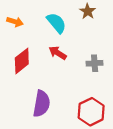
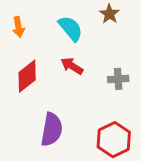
orange arrow: (15, 22) -> (18, 27), turned 63

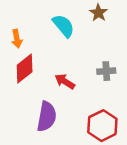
orange arrow: (18, 27) -> (17, 39), moved
red arrow: (72, 66) -> (65, 81), moved

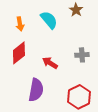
orange arrow: (17, 39) -> (20, 24), moved

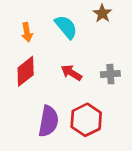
red arrow: (50, 63) -> (71, 73), moved
red hexagon: (79, 97) -> (86, 120), moved

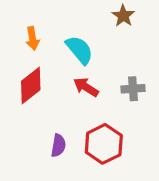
cyan semicircle: (66, 27) -> (79, 50), moved
purple semicircle: (48, 121) -> (58, 146), size x0.6

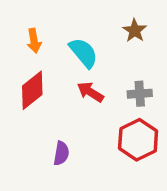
brown star: (123, 16) -> (135, 31), moved
red hexagon: (104, 144) -> (138, 140), moved

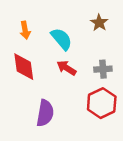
red diamond: (32, 90) -> (24, 67), turned -60
purple semicircle: (61, 153) -> (45, 113), size x1.5

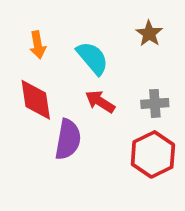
purple semicircle: (45, 113) -> (68, 139), moved

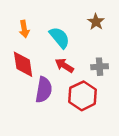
red hexagon: (153, 154) -> (83, 96), moved

